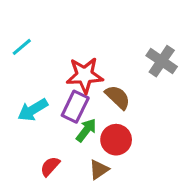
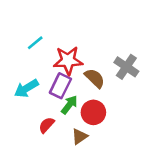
cyan line: (22, 47) -> (35, 43), moved
gray cross: (162, 61) -> (126, 67), moved
red semicircle: (50, 166) -> (47, 125), moved

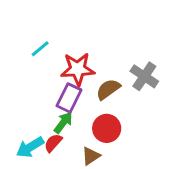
brown semicircle: (95, 78) -> (108, 89), turned -80
cyan arrow: (26, 88) -> (30, 147), moved
green arrow: (69, 105) -> (63, 123), moved

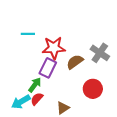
cyan line: (40, 49) -> (28, 34), turned 40
green arrow: (63, 123) -> (35, 85), moved
red circle: (107, 128) -> (93, 89), moved

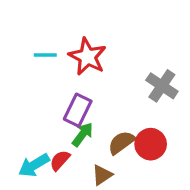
red star: (54, 48) -> (87, 57), moved, turned 30
brown semicircle: (75, 62) -> (121, 143), moved
green arrow: (35, 85) -> (83, 134), moved

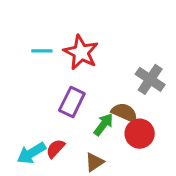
green arrow: (83, 134) -> (104, 125), moved
brown semicircle: (121, 143) -> (125, 113), moved, turned 60

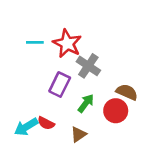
gray cross: (150, 79) -> (88, 66), moved
brown semicircle: (125, 113) -> (127, 92), moved
red semicircle: (55, 149) -> (46, 123), turned -105

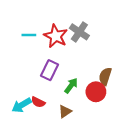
gray cross: (88, 66) -> (79, 32), moved
brown semicircle: (127, 92) -> (105, 76), turned -96

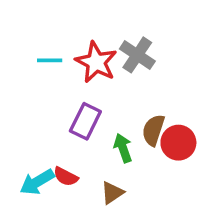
brown semicircle: (105, 76) -> (153, 130), moved
green arrow: (71, 86) -> (123, 148), turned -56
red circle: (96, 92) -> (178, 143), moved

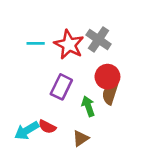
red circle: (178, 143) -> (107, 77), moved

